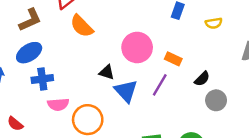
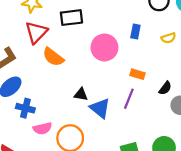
pink circle: (137, 47) -> (104, 47), moved
blue cross: (42, 79) -> (25, 108), turned 30

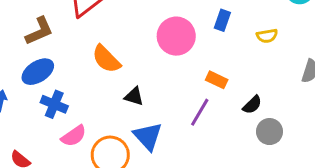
orange semicircle: (53, 57) -> (106, 59), moved
blue triangle: (100, 108) -> (148, 136), moved
pink semicircle: (42, 128) -> (74, 136), turned -30

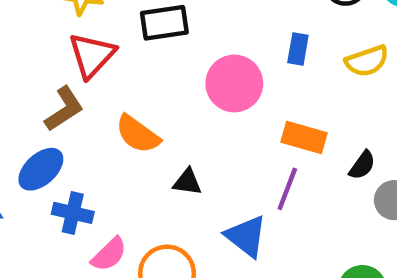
brown L-shape: (39, 31) -> (64, 109), moved
yellow semicircle: (267, 36) -> (367, 61), size x1.4
orange rectangle: (217, 80) -> (304, 138), size x1.4
blue triangle: (148, 136) -> (246, 236), moved

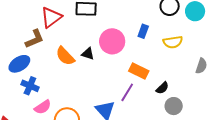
black triangle: (187, 182) -> (88, 54), moved

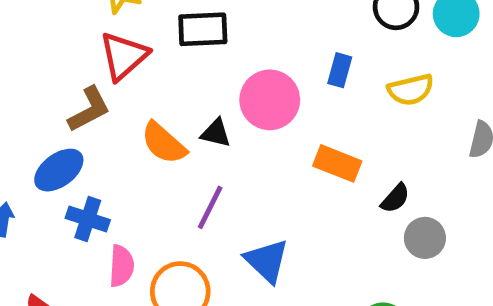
purple line: (127, 92) -> (210, 207), moved
pink semicircle: (43, 107) -> (122, 266), turned -48

